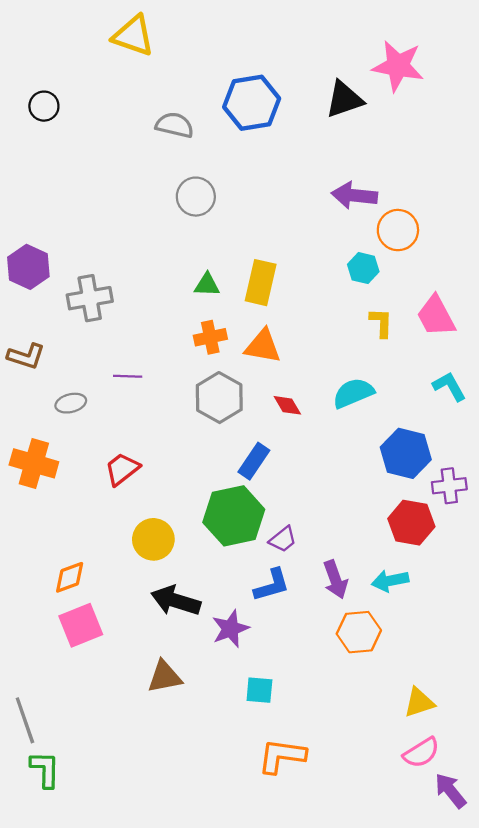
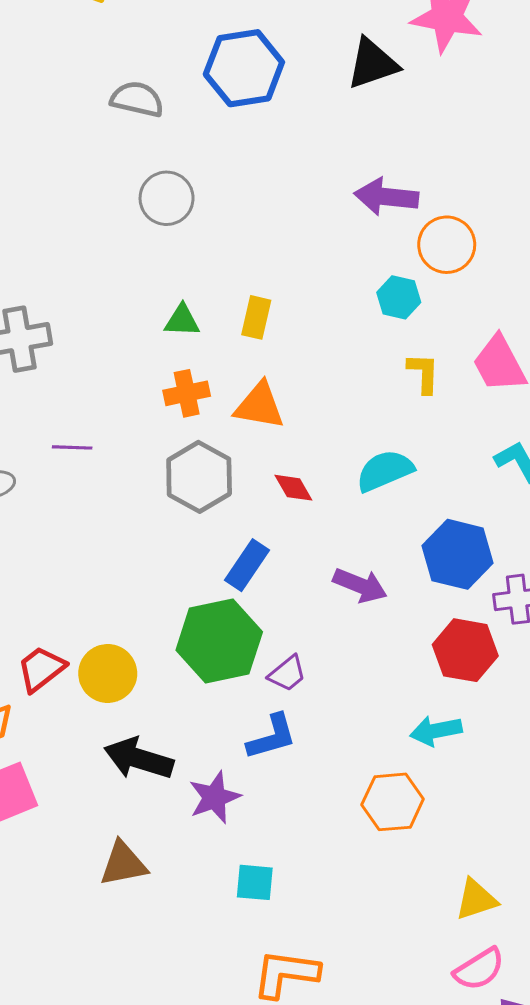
yellow rectangle: (261, 283) -> (256, 317), size x0.7
red trapezoid: (122, 469) -> (41, 669), moved
purple arrow: (335, 580) -> (360, 585), moved, turned -48

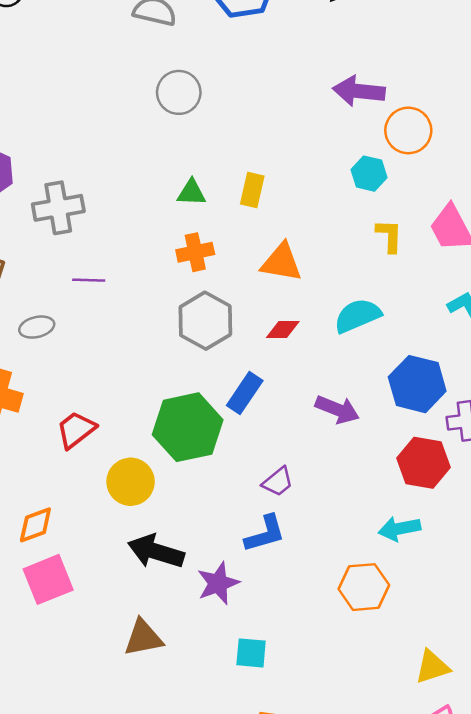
orange triangle: (259, 406) -> (281, 262), moved
purple line: (72, 447) -> (89, 280), moved
red diamond: (293, 488) -> (283, 330), turned -60
green hexagon: (219, 641) -> (188, 427), moved
red trapezoid: (41, 669) -> (76, 430), moved

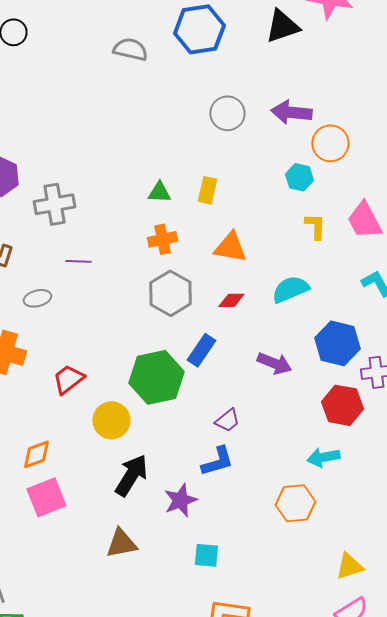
gray circle: (179, 92) -> (227, 113), moved
black arrow: (156, 552) -> (131, 475), turned 105

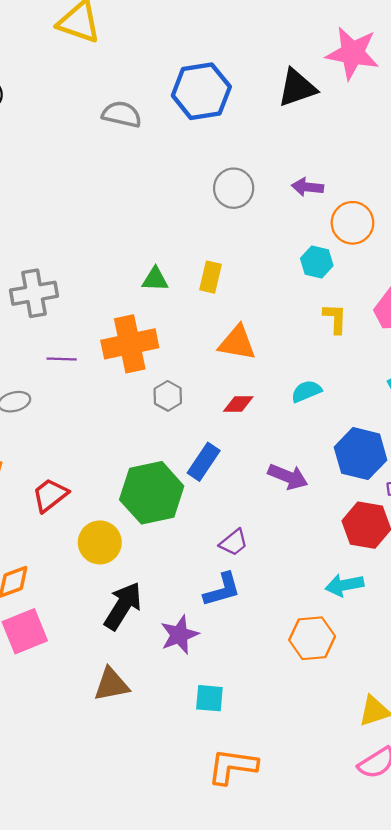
purple arrow: (291, 112) -> (307, 187), size x0.7
orange cross: (162, 239) -> (130, 344), moved, size x1.6
cyan semicircle: (290, 289) -> (306, 391), size x0.7
gray hexagon: (170, 293) -> (168, 396), size x0.6

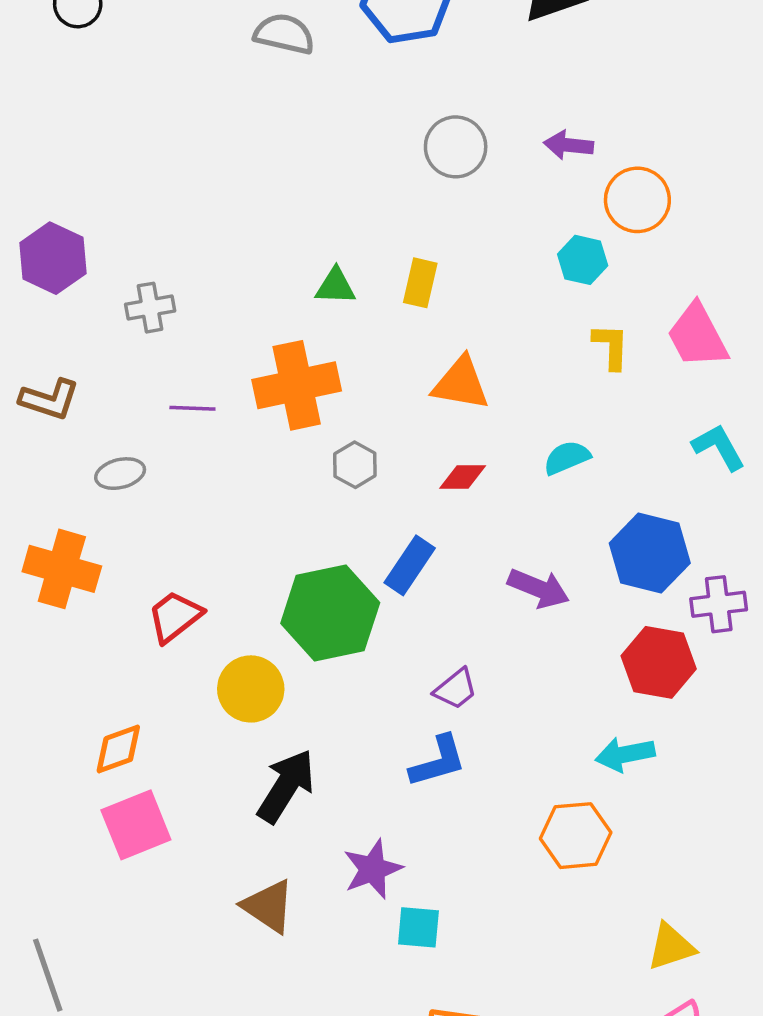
gray cross: (34, 293) -> (150, 308), size x0.7
purple star: (179, 635) -> (373, 869), moved
brown triangle: (111, 684) -> (268, 906), turned 45

